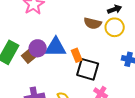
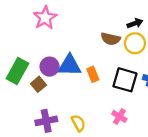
brown square: (29, 56) -> (38, 84), moved
black square: (88, 69) -> (125, 80), moved

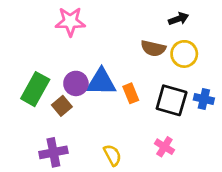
pink star: (45, 18) -> (70, 22), turned 30
black arrow: (135, 23) -> (179, 19), moved
purple cross: (46, 121) -> (53, 152), moved

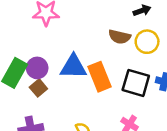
purple circle: (76, 83) -> (37, 68), moved
orange rectangle: (131, 93) -> (100, 77), size x1.6

